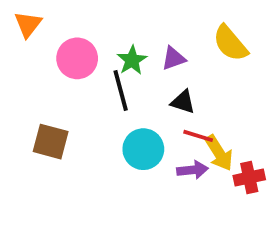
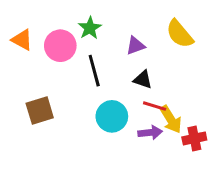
orange triangle: (28, 24) -> (22, 40), moved, turned -40
green star: (132, 60) -> (90, 28), moved
brown square: (51, 142) -> (40, 110), turned -32

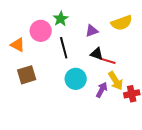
yellow semicircle: (180, 34) -> (122, 23), turned -70
orange triangle: (22, 40) -> (18, 45), moved
red line: (155, 106) -> (108, 61), moved
purple arrow: (150, 133) -> (102, 90), turned -56

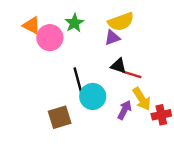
yellow semicircle: (122, 23) -> (121, 22), moved
orange triangle: (18, 45) -> (31, 25), moved
black line: (64, 48) -> (78, 81), moved
brown square: (27, 75) -> (60, 117), moved

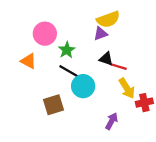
green star: (74, 23) -> (67, 50), moved
orange triangle: (31, 25) -> (28, 61), moved
black line: (78, 81) -> (70, 72), turned -45
purple arrow: (125, 110) -> (112, 121), moved

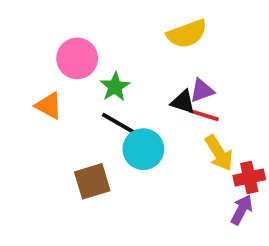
purple triangle: (101, 34) -> (202, 91), moved
purple arrow: (112, 121) -> (242, 210), moved

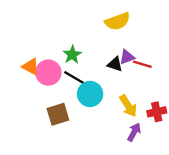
pink circle: (77, 58) -> (48, 73), moved
red line: (204, 115) -> (142, 64), moved
yellow arrow: (219, 153) -> (128, 106), moved
purple arrow: (242, 210) -> (134, 132), moved

